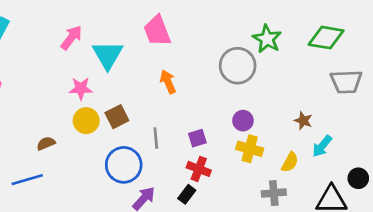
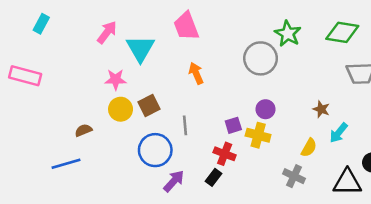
purple square: (197, 138) -> (233, 125), moved
yellow cross: (250, 149) -> (258, 135), moved
gray cross: (274, 193) -> (294, 176), turned 30

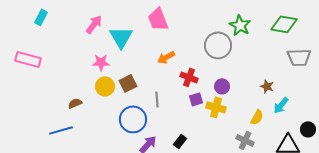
orange arrow: (196, 73) -> (166, 57), turned -96
red cross: (225, 154) -> (189, 77), moved

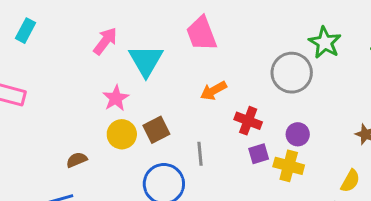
pink star: (101, 62) -> (116, 98), turned -30

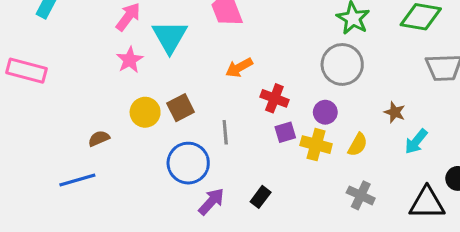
gray circle: (292, 73) -> (342, 64), moved
pink star: (116, 98) -> (130, 60), moved
yellow semicircle: (350, 181) -> (358, 145), moved

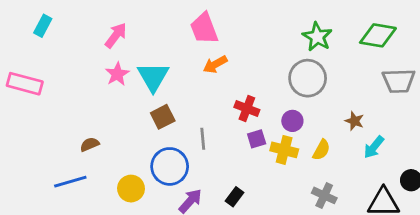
cyan triangle: (170, 37) -> (153, 77), moved
orange arrow: (239, 68) -> (215, 64), moved
yellow circle: (145, 112) -> (131, 189), moved

